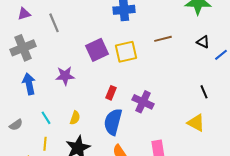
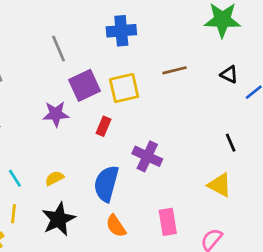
gray line: (54, 23) -> (59, 48), moved
purple star: (65, 76) -> (56, 114), moved
red rectangle: (111, 93) -> (104, 126), moved
yellow semicircle: (75, 118) -> (54, 178), turned -136

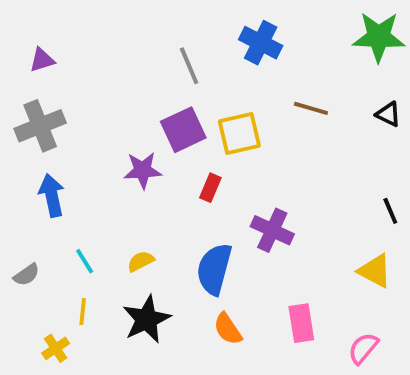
blue cross: (121, 31) -> (261, 43), moved, turned 32
gray line: (59, 48) -> (189, 66), moved
brown line: (175, 70) -> (311, 108), turned 30

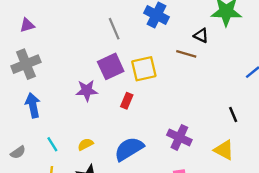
black triangle: (388, 114) -> (201, 36), moved
purple cross: (272, 230) -> (179, 137), moved
blue semicircle: (214, 269) -> (129, 149), turned 44

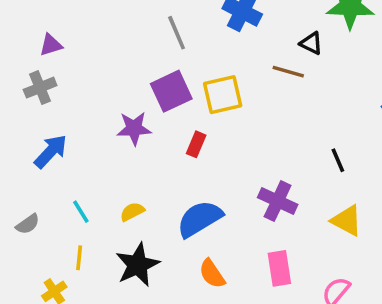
purple triangle: (27, 25) -> (51, 45), moved
gray cross: (26, 64) -> (40, 88), size x0.7
blue arrow: (33, 105) -> (51, 151), turned 55
black line: (233, 115) -> (338, 160), moved

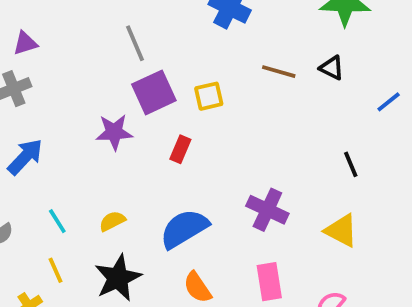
gray line: (177, 33) -> (135, 43), moved
black triangle: (311, 43) -> (332, 68), moved
yellow square: (223, 95) -> (209, 96), size x0.7
black line: (338, 160) -> (351, 164), moved
yellow line: (79, 258) -> (55, 270), turned -30

